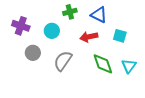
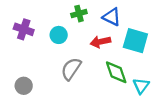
cyan square: (120, 36) -> (135, 41), size x1.6
gray circle: (33, 53) -> (24, 86), moved
cyan triangle: (129, 66) -> (141, 86), moved

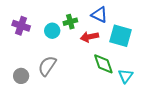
green cross: (79, 14) -> (70, 22), moved
gray semicircle: (71, 69) -> (47, 66), moved

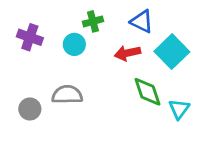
green cross: (70, 22) -> (93, 21), moved
cyan square: (121, 36) -> (172, 52), turned 30
gray semicircle: (47, 66) -> (67, 95), turned 55

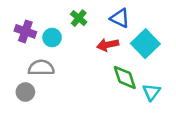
green cross: (93, 21) -> (79, 18), turned -35
cyan circle: (74, 44) -> (52, 37), moved
gray semicircle: (67, 95) -> (41, 68), moved

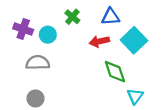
blue triangle: (120, 18) -> (110, 17), turned -30
gray circle: (25, 92) -> (35, 98), moved
cyan triangle: (151, 92) -> (135, 96), moved

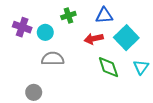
green cross: (72, 17) -> (68, 16), turned 32
gray semicircle: (38, 63) -> (53, 59), moved
cyan triangle: (135, 96) -> (141, 67), moved

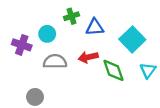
blue triangle: (104, 16) -> (95, 27), moved
purple cross: (22, 27) -> (22, 45), moved
red arrow: (94, 39) -> (88, 57), moved

